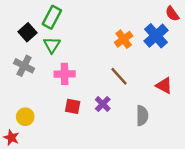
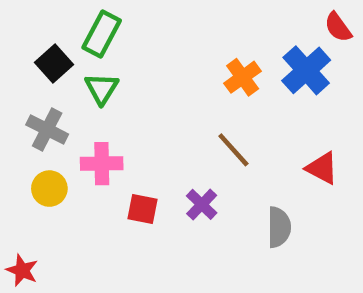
pink cross: (65, 74) -> (102, 164), moved
yellow circle: (25, 117) -> (49, 189), moved

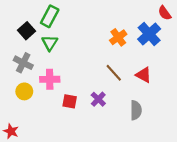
red triangle: (322, 168) -> (144, 75), moved

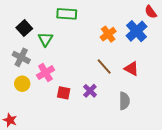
green rectangle: (50, 16) -> (67, 14), moved, turned 66
pink cross: (50, 79) -> (45, 73), turned -30

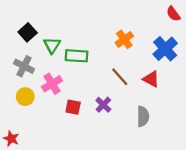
green rectangle: (67, 14) -> (77, 56), moved
blue cross: (136, 31) -> (165, 49), moved

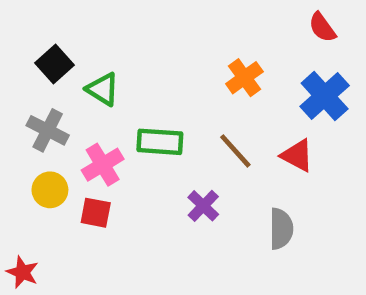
red semicircle: (173, 14) -> (322, 27), moved
green triangle: (52, 45) -> (103, 89), turned -30
green rectangle: (77, 56) -> (160, 142), moved
red square: (73, 107) -> (96, 213), moved

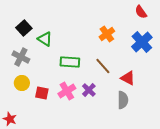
red triangle: (297, 156) -> (128, 78), moved
pink cross: (103, 165) -> (67, 91), moved

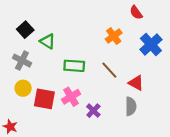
red semicircle: (141, 12) -> (136, 13), moved
purple cross: (89, 90) -> (93, 111), moved
red square: (42, 93) -> (44, 99), size x1.5

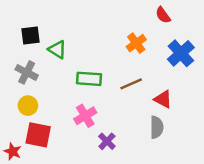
black square: (25, 30) -> (30, 35), turned 35
brown line: (109, 70) -> (131, 84), turned -72
red square: (44, 99) -> (38, 135), moved
purple cross: (93, 111) -> (107, 141), moved

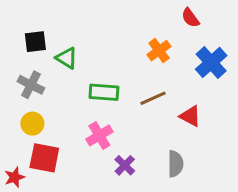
gray semicircle: (157, 127) -> (175, 164), moved
red star: (13, 151) -> (15, 177), turned 30

